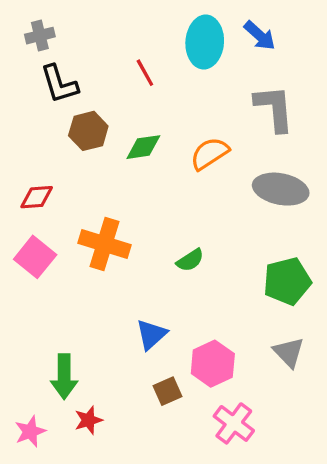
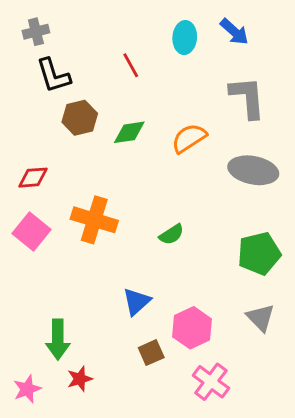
cyan ellipse: (205, 42) -> (185, 38), size x0.7

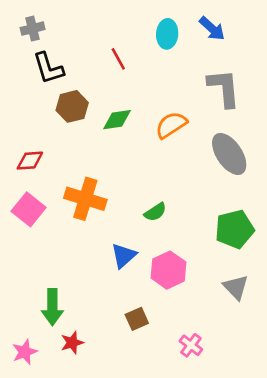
gray ellipse: (253, 170) -> (229, 154), turned 45
blue triangle: (137, 302) -> (124, 256), moved
pink hexagon: (192, 328) -> (168, 270), moved
pink cross: (211, 382) -> (191, 345), size x0.7

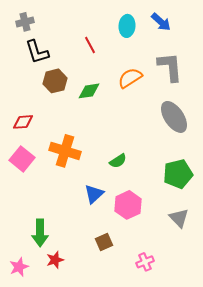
orange semicircle: (171, 125) -> (130, 78), moved
pink cross: (191, 345) -> (145, 262), turned 30

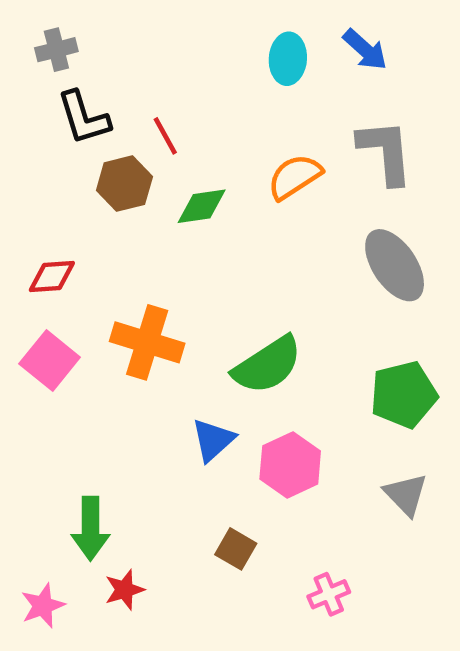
red line: (90, 45) -> (165, 136), moved
green semicircle: (118, 161) -> (267, 365), size x1.8
brown square: (104, 242) -> (236, 549), turned -36

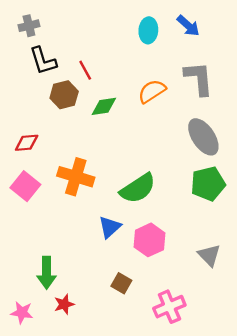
green pentagon: (404, 395) -> (208, 184), moved
pink cross: (329, 594) -> (169, 307), size x1.5
pink star: (43, 606) -> (22, 313), turned 30

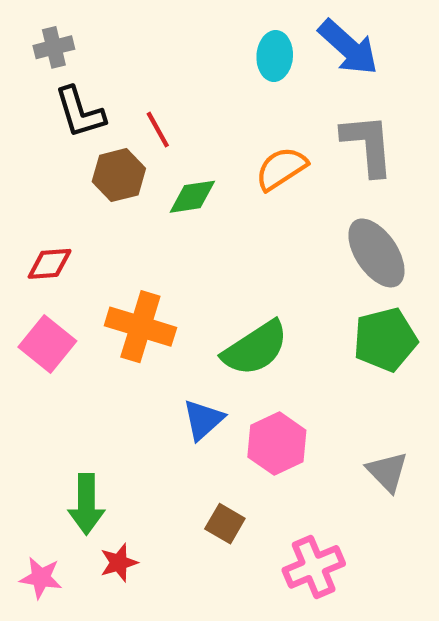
blue arrow: (188, 26) -> (348, 47), size x1.4

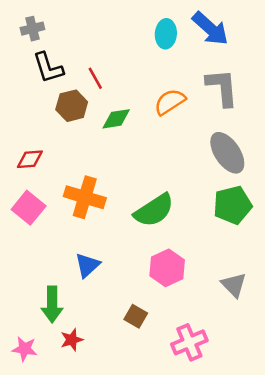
blue triangle: (203, 420) -> (87, 265), moved

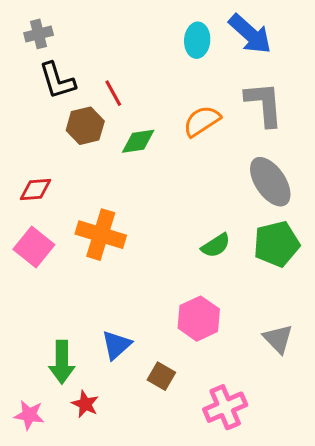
green semicircle: (154, 210) -> (216, 245), moved, size x0.6
blue triangle: (87, 265) -> (116, 345), moved
red star: (72, 340) -> (85, 404), turned -30

